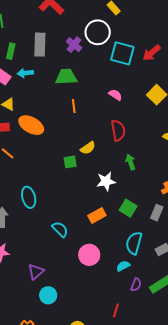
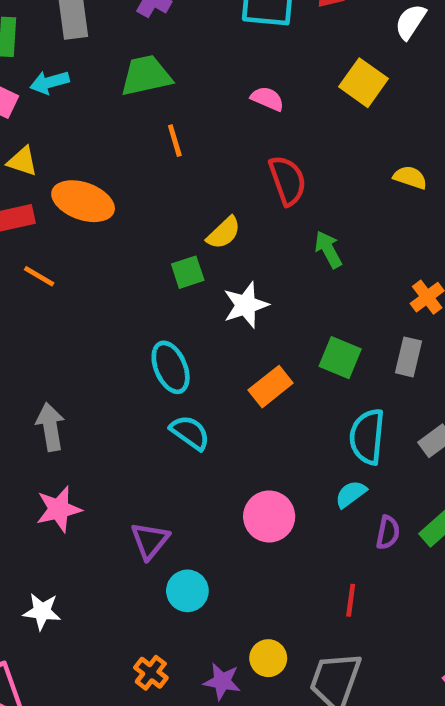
white star: (106, 181) -> (246, 305), moved
cyan ellipse: (29, 197) -> (171, 367), moved
pink circle: (89, 255) -> (269, 516), moved

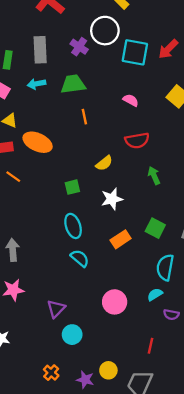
cyan arrow: (50, 82) -> (36, 84), moved
red semicircle: (288, 180) -> (137, 140), turned 95
green square: (188, 272) -> (72, 187), moved
purple semicircle: (388, 533) -> (171, 315), turned 84

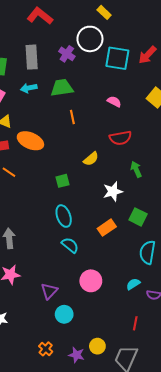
white star: (112, 199) -> (113, 191), moved
cyan semicircle: (155, 294) -> (133, 284), moved
pink circle: (115, 302) -> (91, 281), moved

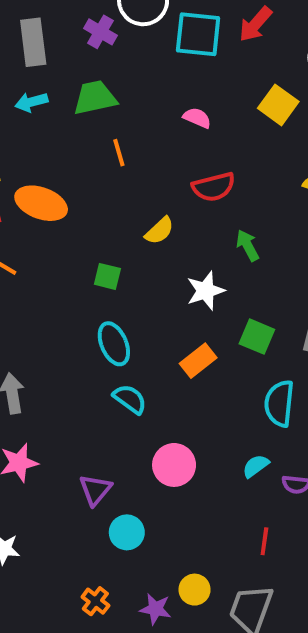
green square: (62, 181) -> (107, 276), turned 32

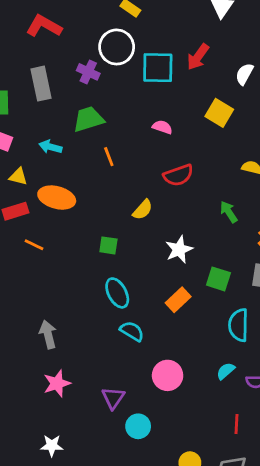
cyan arrow: (31, 102) -> (50, 147), moved, turned 35
green arrow: (248, 245) -> (229, 212), moved

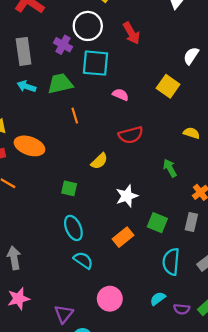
red arrow: (198, 57) -> (131, 33), moved, turned -70
cyan square: (158, 68) -> (95, 63), moved
cyan arrow: (50, 147) -> (26, 86), moved

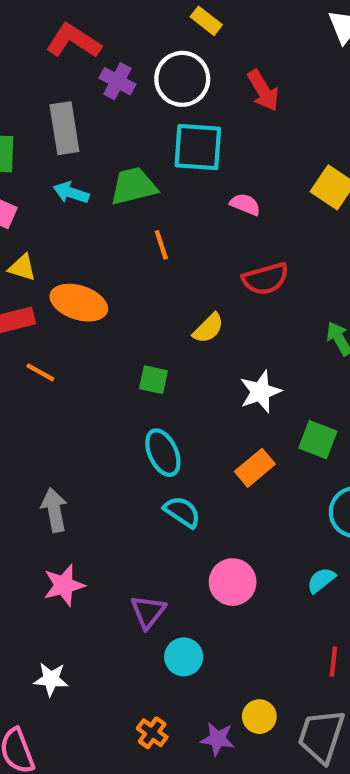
purple cross: (63, 45) -> (117, 81), moved

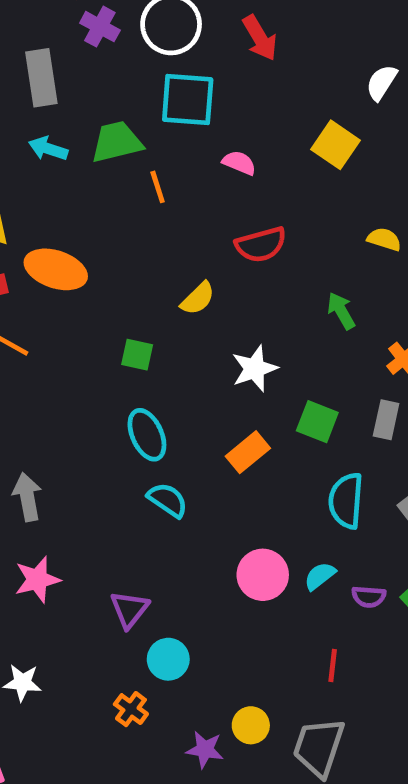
orange line: (161, 245) -> (158, 187), moved
pink circle: (233, 582) -> (263, 575), moved
orange cross: (152, 733) -> (131, 709), moved

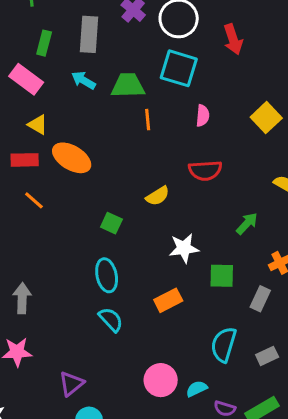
pink semicircle: (239, 163) -> (203, 116), turned 60
green arrow: (341, 311) -> (247, 224), turned 60
green square: (317, 422) -> (222, 276), moved, turned -32

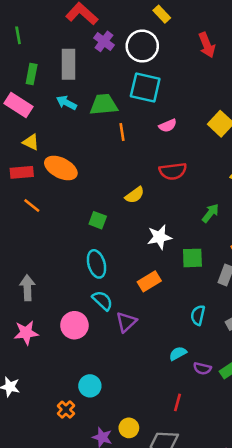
red arrow: (233, 39) -> (207, 45), moved
pink semicircle: (203, 116) -> (168, 126), turned 66
cyan semicircle: (224, 345) -> (198, 315), size x0.7
pink circle: (161, 380) -> (74, 325), moved
purple triangle: (71, 384) -> (126, 322), moved

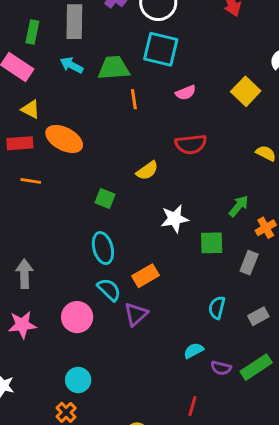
orange line: (32, 206) -> (31, 181), turned -30
green arrow: (210, 213) -> (239, 206), moved
orange rectangle: (149, 281) -> (145, 276), moved
cyan circle: (90, 386) -> (78, 380), moved

